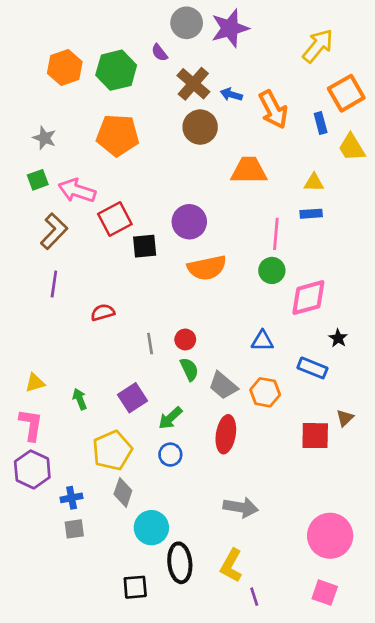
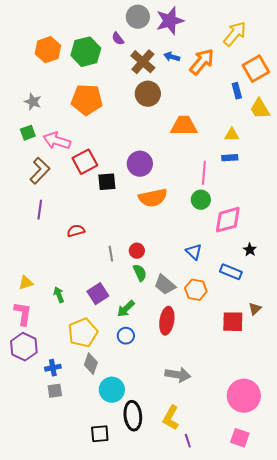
blue arrow: (231, 95) -> (172, 57), moved
orange arrow: (273, 109) -> (202, 62), moved, turned -112
blue triangle: (262, 341) -> (194, 252), turned 42

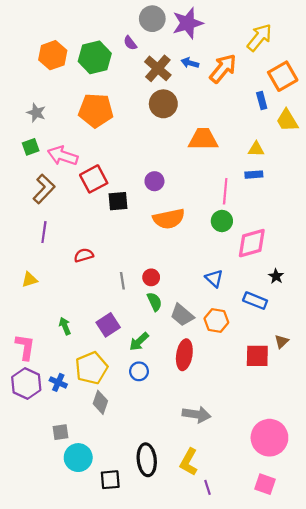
purple circle: (140, 164) -> (154, 181), size x0.7
yellow triangle: (26, 283) -> (30, 280), moved
blue cross: (53, 368) -> (58, 382), moved, turned 35
cyan circle: (112, 390) -> (78, 458), moved

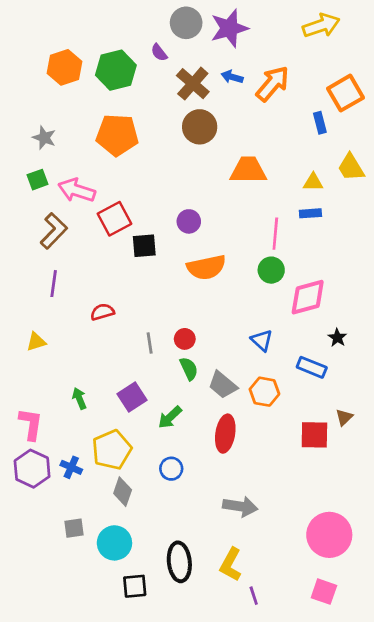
yellow arrow: (259, 37) -> (321, 26), moved, turned 32
yellow trapezoid: (287, 120) -> (351, 167), moved
blue circle: (139, 371) -> (171, 469), moved
cyan circle: (78, 458) -> (114, 543), moved

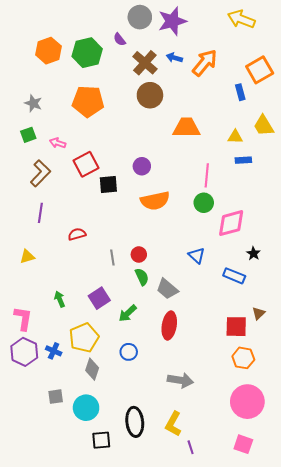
yellow arrow: (321, 26) -> (241, 19), turned -140
pink arrow: (77, 190) -> (58, 143), size x0.6
blue rectangle: (310, 213) -> (243, 160), moved
orange hexagon: (264, 392) -> (243, 358), moved

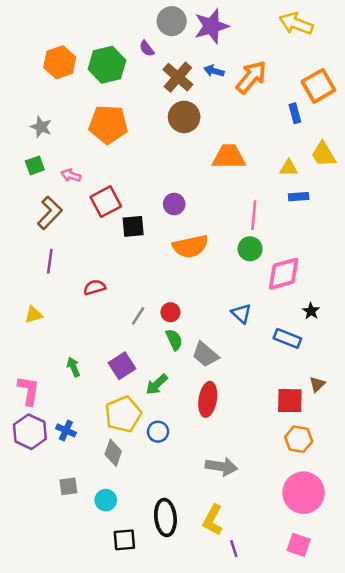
gray line: (112, 258) -> (138, 316), turned 42
yellow pentagon: (84, 338) -> (123, 414), moved
cyan circle: (86, 408) -> (106, 500), size x0.7

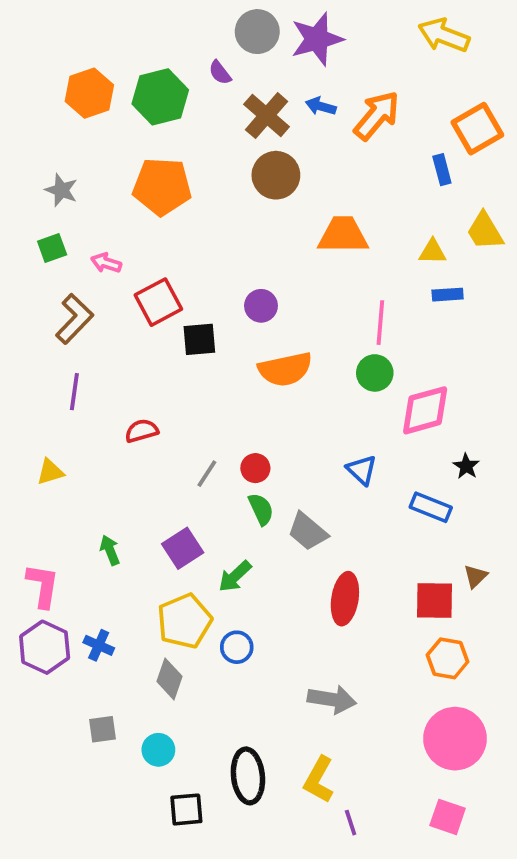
red ellipse: (208, 399) -> (345, 599), moved

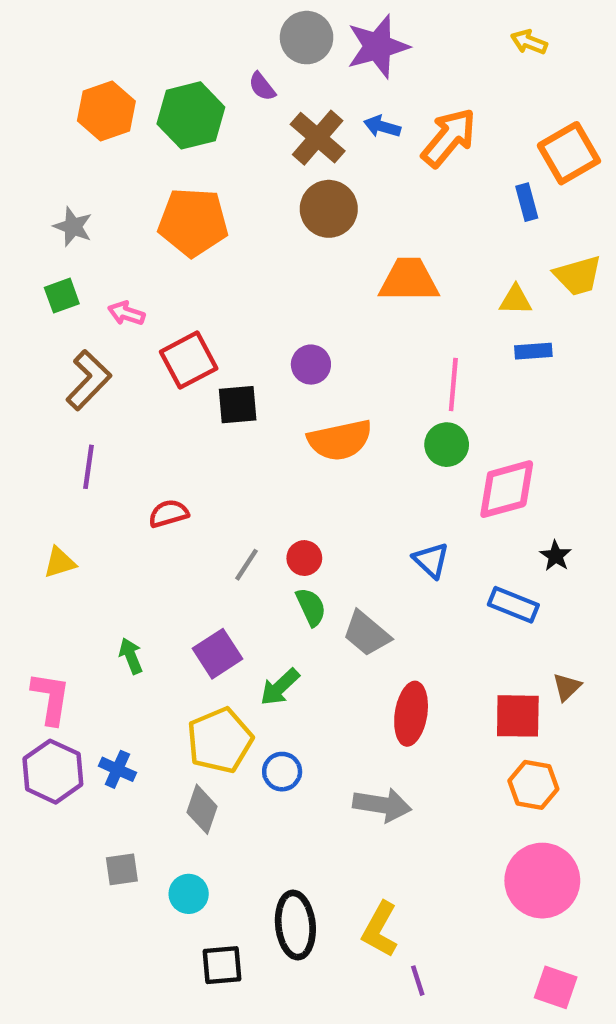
yellow arrow: (444, 35) -> (529, 42), size x0.6
yellow trapezoid: (485, 231) -> (578, 276), turned -75
gray arrow: (332, 699) -> (382, 805), moved
pink square: (448, 817) -> (556, 987), moved

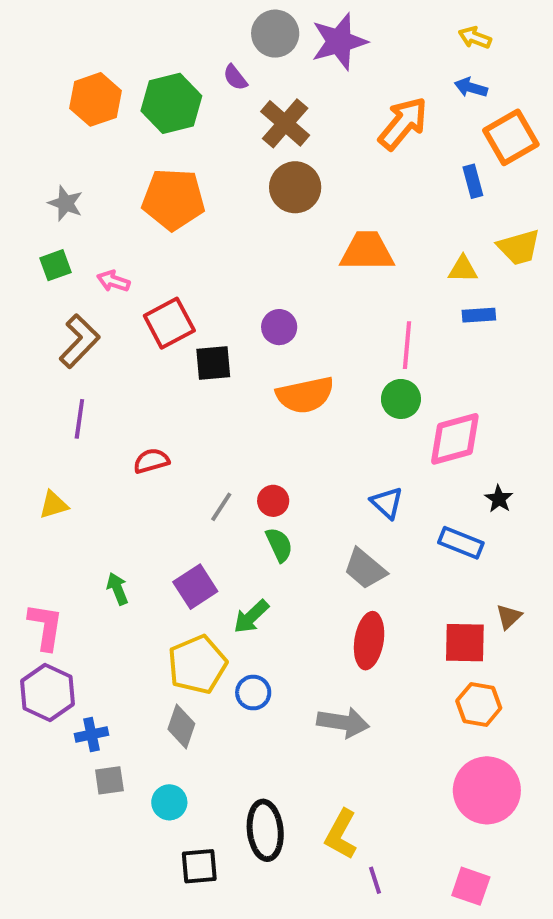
blue arrow: (382, 127) -> (471, 87), moved
gray trapezoid: (367, 634) -> (365, 569), moved
blue cross: (117, 769) -> (91, 734), moved, turned -36
pink square: (556, 987) -> (471, 886), moved

